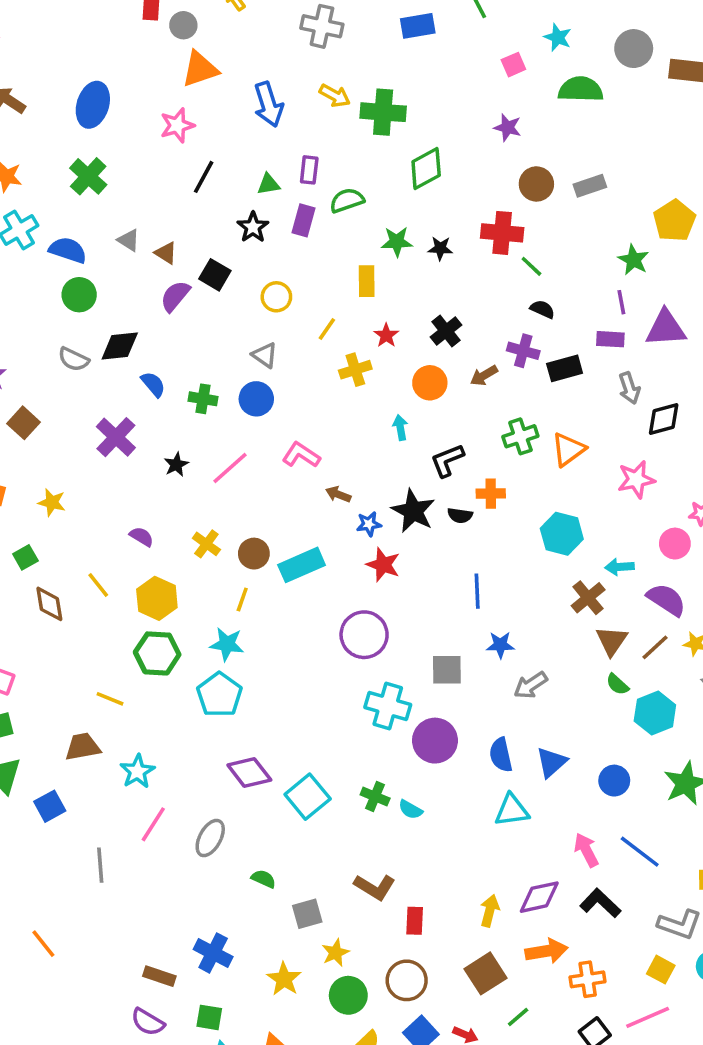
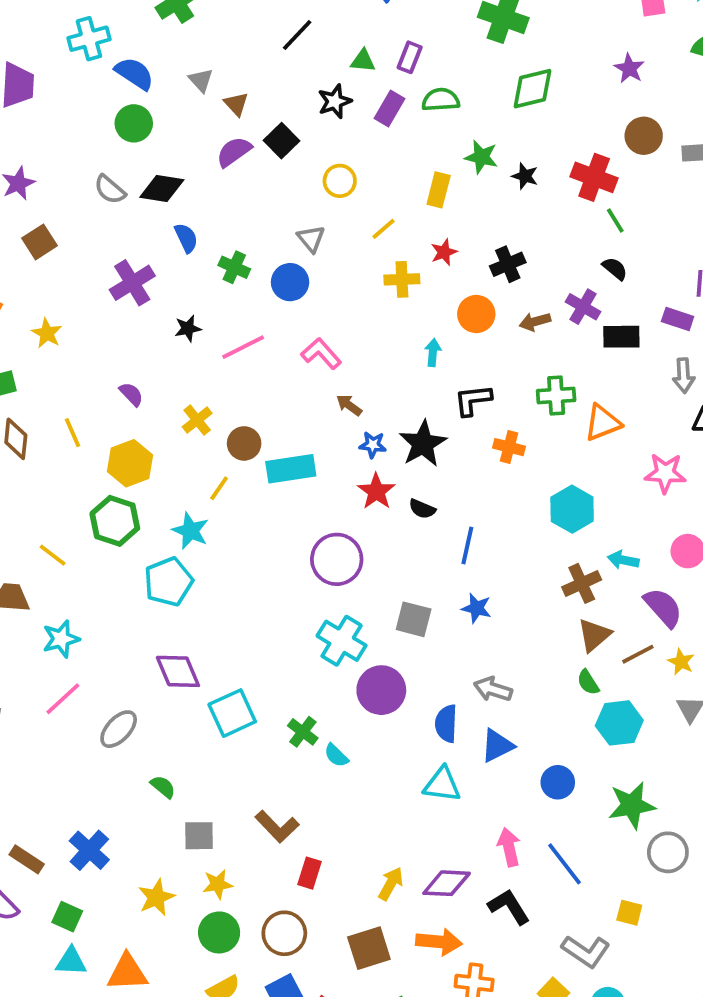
black semicircle: (460, 515) -> (422, 509), moved
gray arrow: (531, 685) -> (493, 689), moved, turned 36

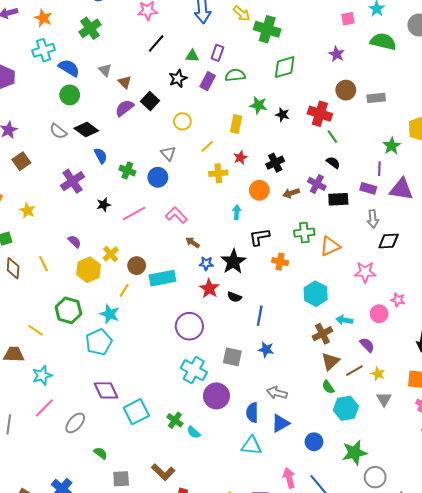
black diamond: (162, 189) -> (86, 130), turned 30
yellow hexagon: (130, 463) -> (89, 270), moved
purple semicircle: (663, 607) -> (367, 345), size x0.7

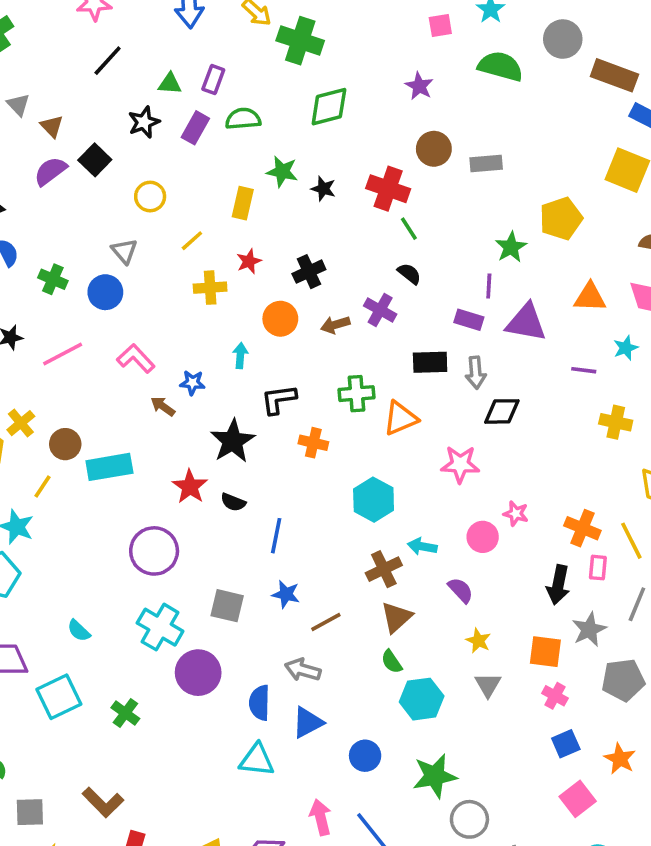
black rectangle: (338, 199) -> (430, 362), moved
blue star: (206, 263) -> (192, 383), moved
brown line: (354, 371) -> (326, 622), moved
cyan semicircle: (194, 432) -> (79, 631), moved

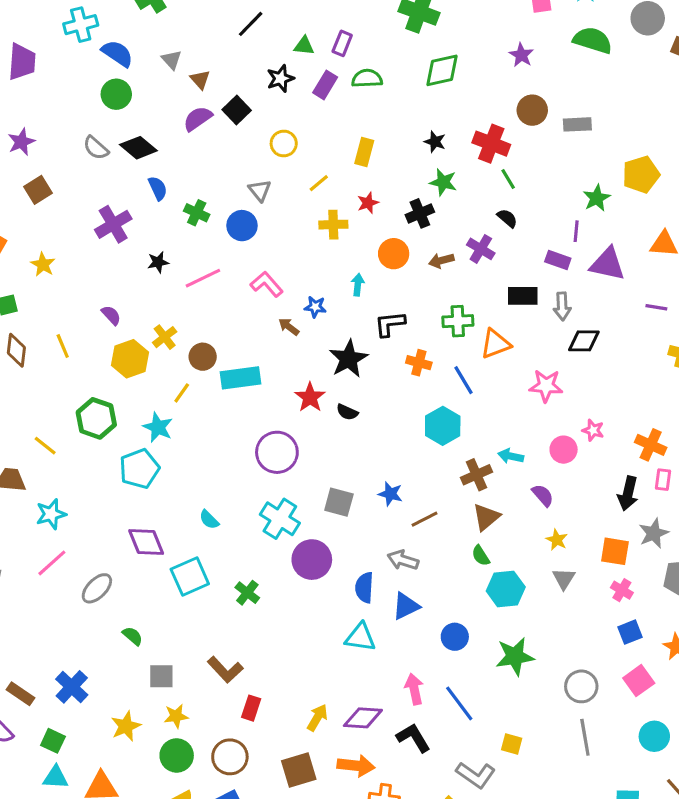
green star: (282, 172) -> (443, 182), moved
cyan hexagon: (374, 500) -> (443, 426), moved
blue line: (276, 536) -> (463, 380), moved, turned -44
gray circle: (469, 819) -> (581, 686), moved

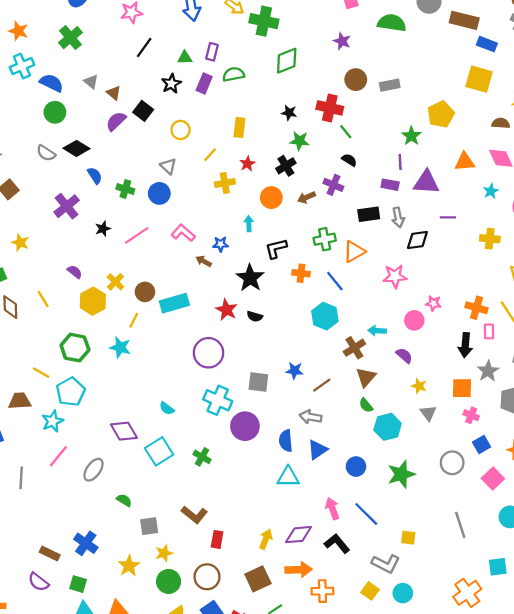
purple line: (656, 307) -> (448, 217), moved
cyan pentagon: (139, 469) -> (71, 392), moved
gray circle: (581, 686) -> (452, 463), moved

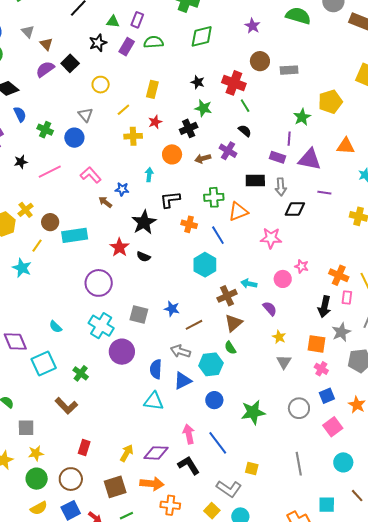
cyan hexagon: (388, 427) -> (211, 364), moved
brown L-shape: (194, 515) -> (66, 406), moved

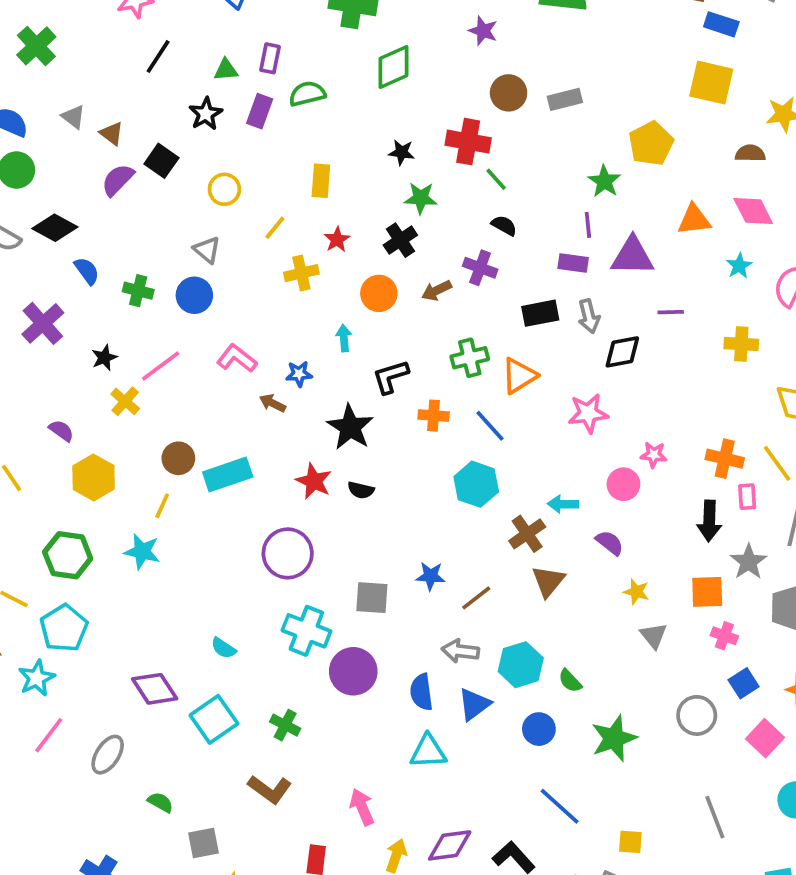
yellow cross: (26, 210) -> (125, 401), moved
green semicircle: (230, 348) -> (570, 681), moved
pink arrow: (189, 434) -> (362, 807), moved

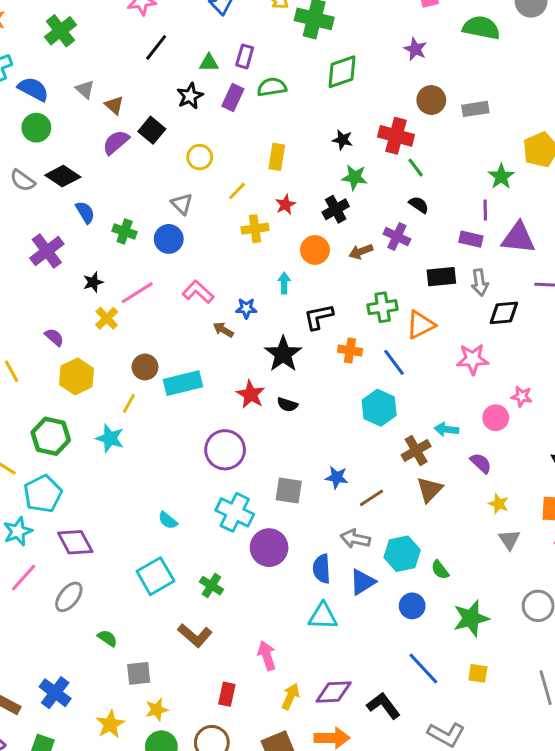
purple diamond: (155, 689) -> (75, 542), moved
yellow square: (630, 842) -> (478, 673), moved

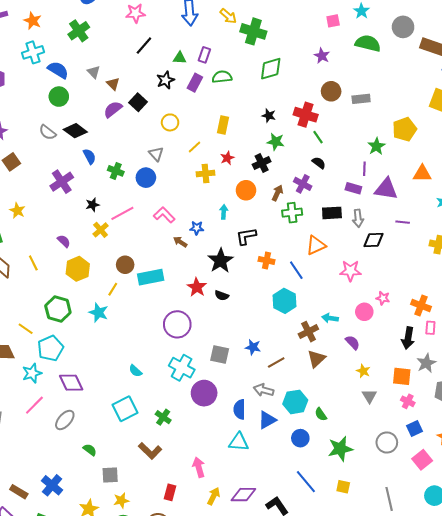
brown arrow: (361, 252) -> (277, 193), turned 133
green cross: (383, 307) -> (292, 213), moved

